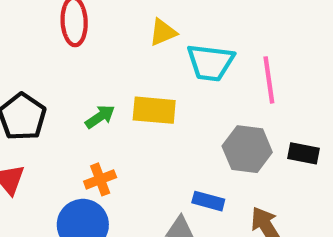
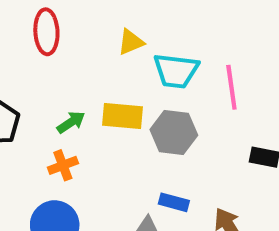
gray hexagon: (247, 149) -> (174, 132), moved
orange cross: (100, 179) -> (63, 165), moved

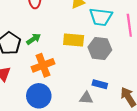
green arrow: (71, 122) -> (34, 39), moved
orange cross: (63, 165) -> (43, 65), size x1.5

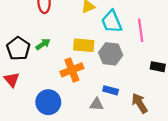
cyan trapezoid: (101, 17) -> (112, 22), turned 60
orange cross: (43, 65) -> (72, 70), moved

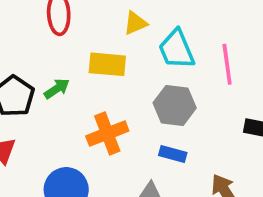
yellow rectangle: (84, 45) -> (107, 64), moved
blue rectangle: (111, 90) -> (173, 154), moved

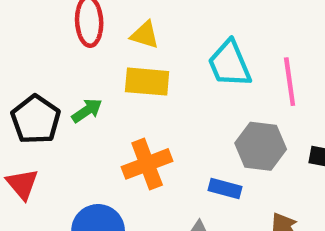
yellow triangle: (135, 23) -> (145, 35), moved, turned 40
gray hexagon: (175, 105) -> (261, 146), moved

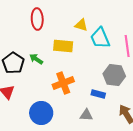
yellow triangle: (145, 35) -> (81, 25), moved
green arrow: (87, 111) -> (36, 59), turned -112

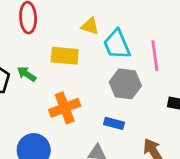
gray hexagon: (114, 75) -> (125, 84), moved

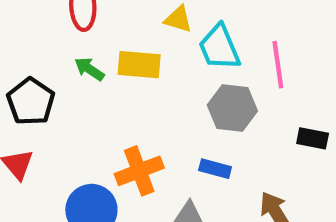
green arrow: (27, 74) -> (89, 69), moved
orange cross: (65, 108) -> (139, 171), moved

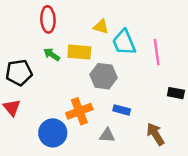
black pentagon: (31, 102) -> (19, 73), turned 30
gray hexagon: (232, 108) -> (103, 76), moved

